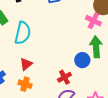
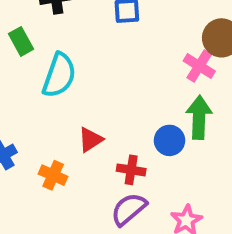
red triangle: (26, 64) -> (90, 140), moved
red cross: (64, 77) -> (131, 170), turned 32

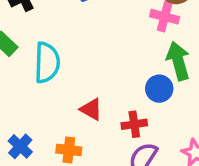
red triangle: (90, 140) -> (91, 109), turned -40

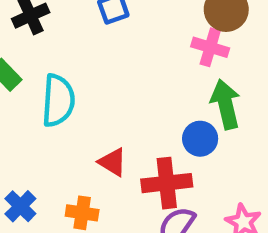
red cross: (134, 124) -> (167, 183), size x1.5

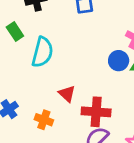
blue circle: (200, 139) -> (119, 61), moved

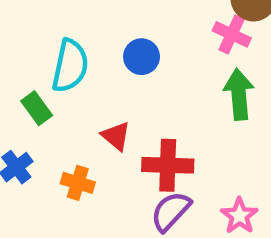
green rectangle: (15, 31) -> (37, 108), moved
blue circle: (119, 61) -> (142, 57), moved

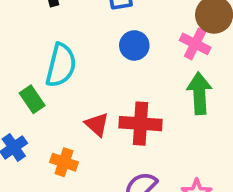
blue circle: (142, 57) -> (134, 45), moved
red cross: (168, 165) -> (140, 124), moved

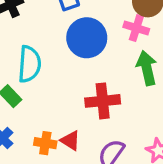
blue circle: (134, 45) -> (87, 38), size x1.6
red triangle: (97, 125) -> (70, 141), moved

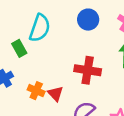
blue circle: (87, 38) -> (88, 20), size x0.7

